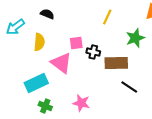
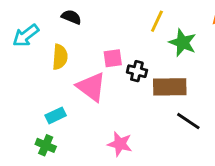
green star: (135, 38) -> (183, 43), moved, turned -30
cyan rectangle: (36, 83) -> (56, 115), size x0.6
green cross: (45, 106) -> (46, 145), moved

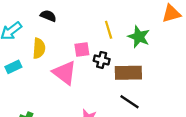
yellow line: (157, 21) -> (109, 30), moved, turned -42
cyan rectangle: (56, 115) -> (13, 67), moved
black line: (188, 121) -> (130, 102), moved

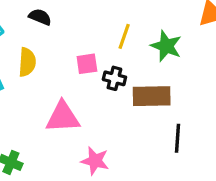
yellow line: (109, 30) -> (124, 36), turned 36
pink triangle: (64, 73) -> (63, 117), moved, turned -40
black line: (130, 102) -> (177, 138), moved, turned 60

